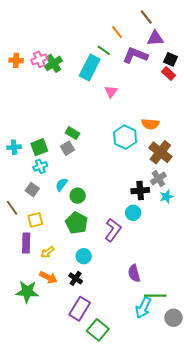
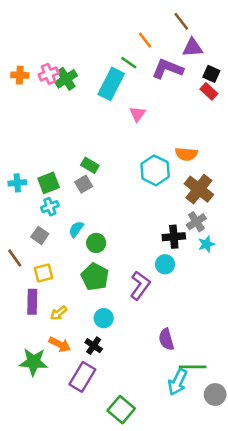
purple rectangle: (80, 309) -> (82, 377), moved

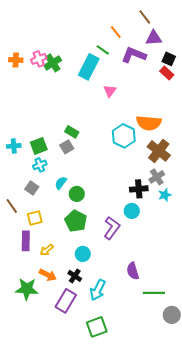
orange semicircle: (186, 154) -> (149, 123), size x1.4
cyan arrow: (178, 382) -> (98, 290), moved
green square: (121, 410) -> (97, 327), turned 30

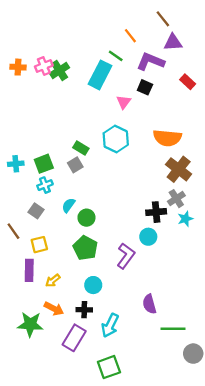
black square: (169, 59) -> (145, 87), moved
cyan hexagon: (124, 136) -> (116, 139), moved
black cross: (75, 276) -> (84, 310), turned -32

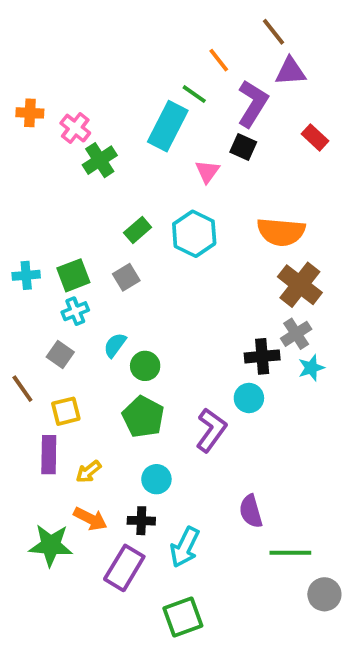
purple L-shape: (151, 61) -> (253, 103), turned 100
pink cross: (44, 66) -> (75, 128), moved, turned -30
green cross: (60, 70) -> (100, 160), moved
green rectangle: (81, 148) -> (138, 230), moved, turned -72

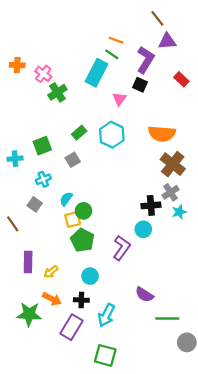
orange line: (219, 60) -> (116, 40), moved, turned -32
green square: (73, 275) -> (42, 146), moved
yellow square: (66, 411) -> (73, 220), moved
purple semicircle: (251, 511) -> (144, 295), turned -42
green square: (183, 617) -> (105, 355), turned 35

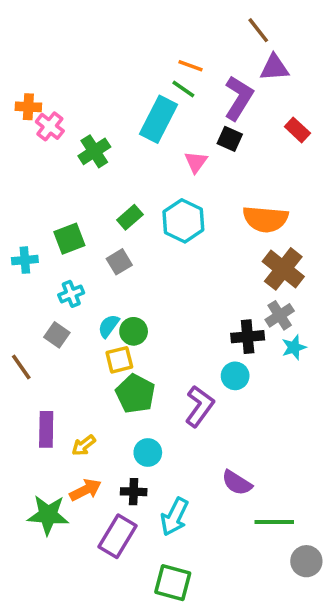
pink cross: (43, 74) -> (50, 126), moved
green circle: (84, 211) -> (134, 331), moved
orange arrow: (52, 299) -> (85, 490), turned -54

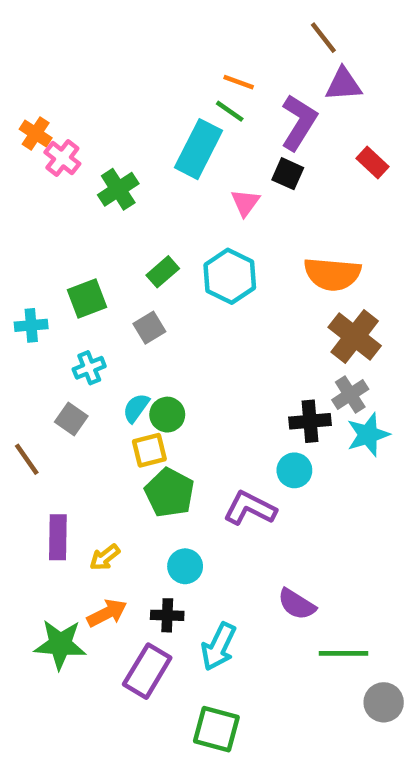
orange cross: (28, 107) -> (36, 133), turned 30
cyan star: (294, 347) -> (368, 435), size x1.4
purple L-shape: (199, 406) -> (250, 508), turned -99

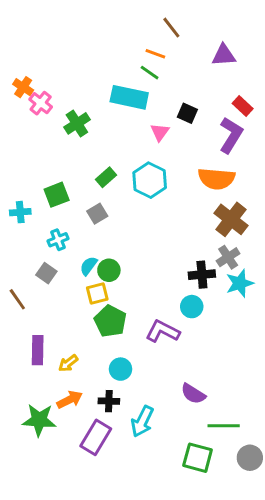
brown line: (323, 38) -> (171, 28), moved
purple L-shape: (299, 122) -> (231, 135), moved
cyan rectangle: (198, 149) -> (129, 97), turned 75
green square: (216, 729) -> (198, 458), moved

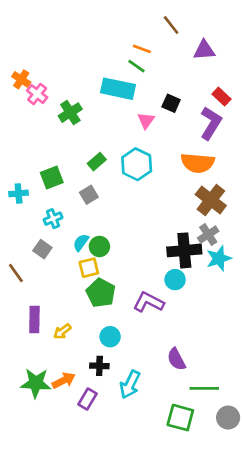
brown line: (171, 28) -> (171, 25), moved
black cross: (202, 275) -> (184, 250), size x1.4
purple semicircle: (193, 394) -> (176, 359), turned 30
orange arrow: (70, 400) -> (64, 380), moved
purple rectangle: (96, 437) -> (88, 399), size x0.7

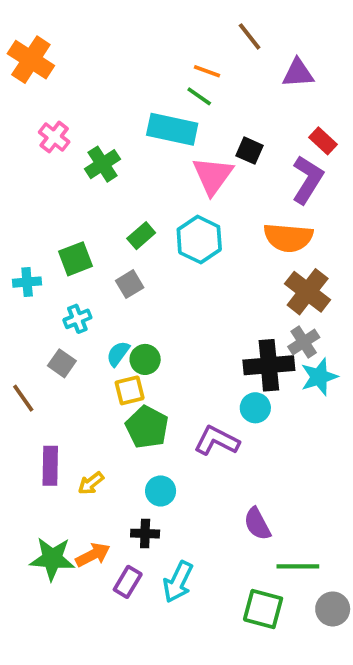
orange cross: (21, 79) -> (31, 60), moved, size x1.6
pink triangle: (146, 120) -> (213, 176), size x1.6
cyan arrow: (130, 384) -> (178, 582), moved

